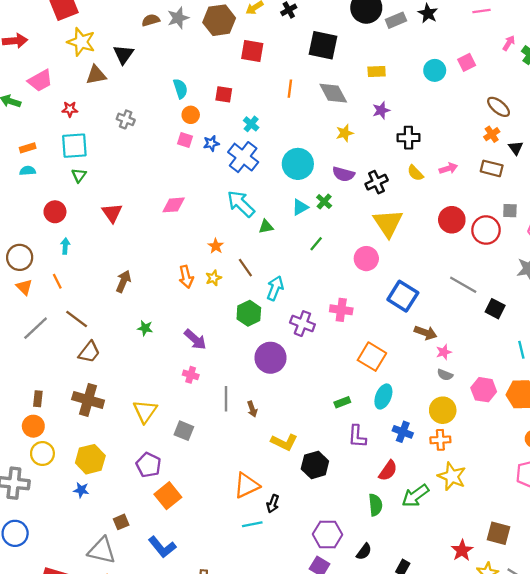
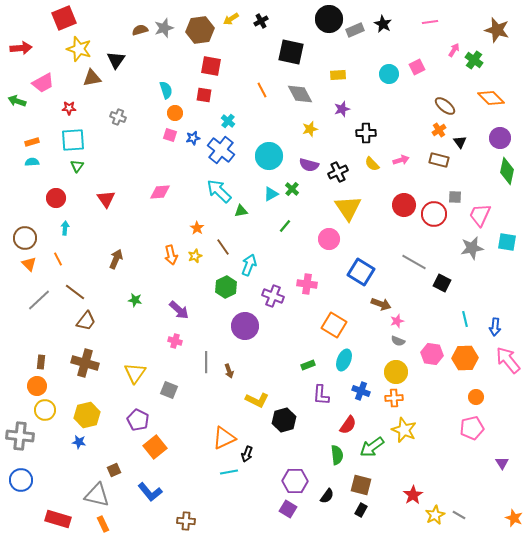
red square: (252, 51) -> (211, 66), moved
orange line: (290, 89) -> (262, 90), turned -35
brown square: (499, 533) -> (361, 485), moved

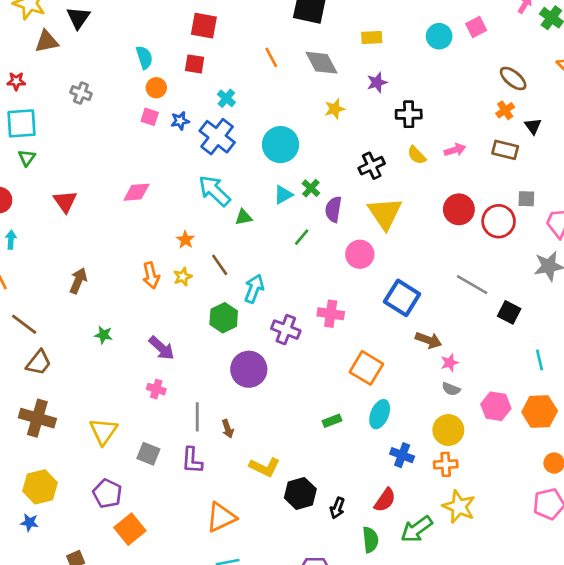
purple semicircle: (309, 165) -> (333, 209), moved, turned 84
purple L-shape: (321, 395) -> (192, 460), moved
black arrow: (247, 454) -> (337, 508), moved

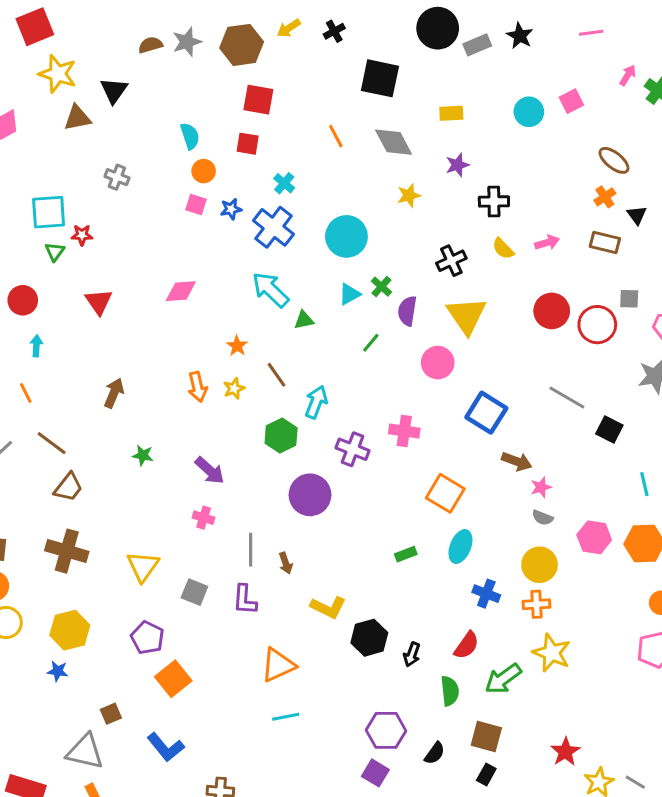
red star: (16, 81) -> (82, 235), moved

